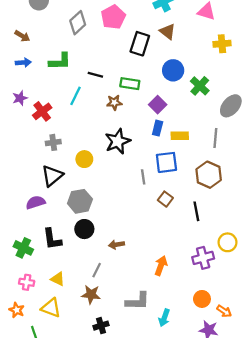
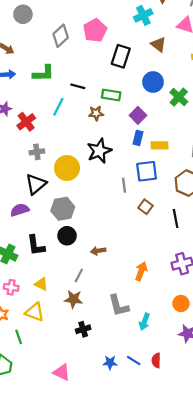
brown triangle: (168, 31) -> (158, 44), moved
yellow circle: (84, 159) -> (67, 168), size x1.5
gray L-shape: (138, 301) -> (119, 306), turned 75

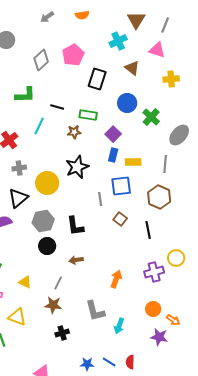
black L-shape: (36, 245) -> (75, 226), moved
yellow triangle: (41, 284) -> (25, 282), moved

